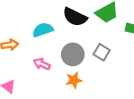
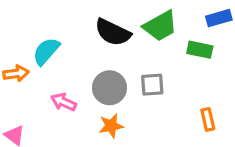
cyan semicircle: (43, 30) -> (46, 51), moved, turned -30
gray square: (102, 52) -> (152, 85), turned -35

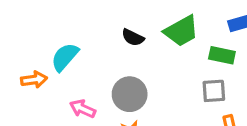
black semicircle: (113, 32) -> (133, 37), size x0.6
gray square: (152, 85) -> (214, 91), moved

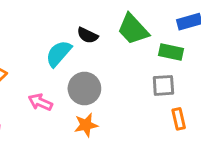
green trapezoid: (181, 31) -> (133, 29), turned 76
cyan semicircle: (65, 57) -> (59, 54), moved

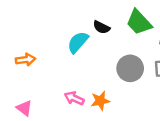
gray circle: (84, 89) -> (130, 68), moved
pink arrow: (40, 102) -> (74, 98), moved

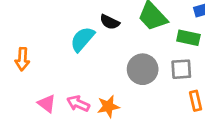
orange arrow: (26, 60) -> (22, 59), turned 102
pink triangle: (24, 108) -> (47, 104), moved

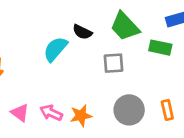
gray circle: (143, 69) -> (129, 110), moved
gray square: (181, 69) -> (113, 63), moved

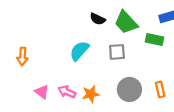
black semicircle: (82, 32) -> (98, 19), moved
cyan semicircle: (55, 49) -> (79, 51), moved

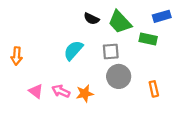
gray circle: (129, 89) -> (119, 76), moved

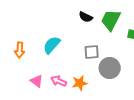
green trapezoid: (120, 22) -> (111, 20), turned 70
cyan semicircle: (73, 50) -> (52, 45), moved
gray square: (111, 52) -> (92, 52), moved

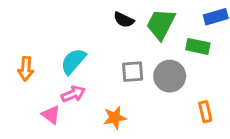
gray circle: (110, 68) -> (170, 76), moved
pink arrow: (59, 81) -> (73, 94), moved, turned 133

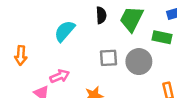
black semicircle: (124, 20) -> (101, 15), turned -119
cyan semicircle: (73, 61) -> (65, 31), moved

